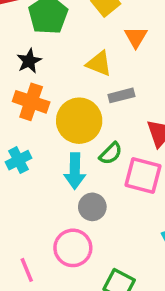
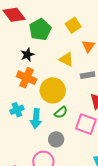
gray rectangle: (121, 95) -> (88, 75), moved
green semicircle: (111, 153) -> (61, 112), moved
cyan arrow: (75, 171) -> (36, 119), moved

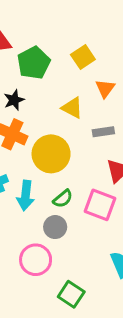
green semicircle: (61, 112) -> (63, 199), moved

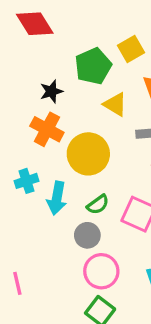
green pentagon: (34, 63) -> (93, 66), moved
pink circle: (36, 260) -> (101, 271), moved

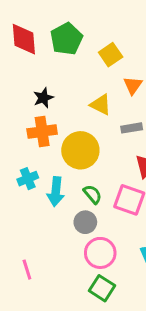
red diamond: (35, 24) -> (24, 39), turned 32
green pentagon: (93, 66) -> (66, 39), moved
orange cross: (47, 129) -> (42, 131), turned -32
green semicircle: (98, 205) -> (92, 194), turned -90

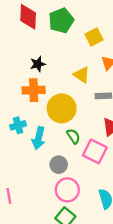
green semicircle: (92, 194) -> (73, 136), moved

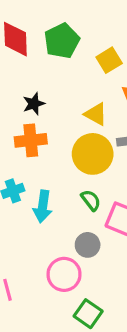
yellow circle: (62, 108) -> (93, 154), moved
gray circle: (59, 165) -> (88, 245), moved
pink circle: (67, 190) -> (64, 274), moved

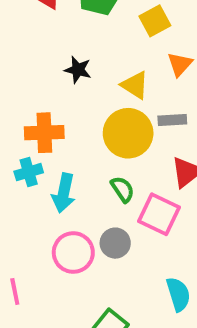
black star: (34, 104) -> (78, 70), moved, turned 30
orange cross: (31, 140) -> (44, 133), moved
pink circle: (64, 274) -> (73, 253), moved

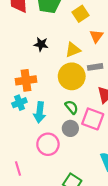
yellow triangle: (135, 85) -> (73, 50), turned -49
gray circle: (115, 243) -> (70, 128), moved

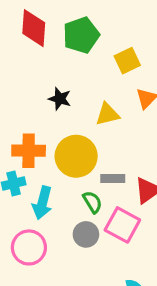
gray rectangle: (95, 67) -> (113, 178), moved
yellow circle: (72, 76) -> (76, 156), moved
pink circle: (48, 144) -> (29, 247), moved

